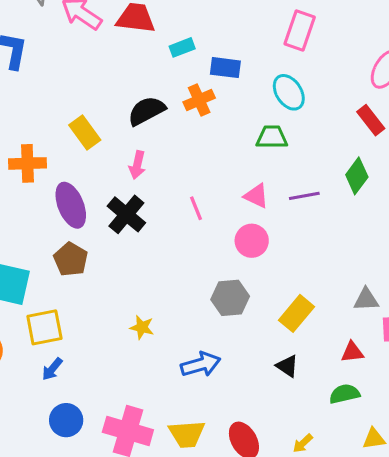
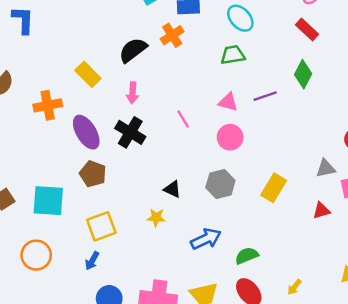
yellow square: (44, 327) -> (101, 226), moved
black triangle: (287, 366) -> (172, 189), moved
green semicircle: (344, 394) -> (247, 256), moved

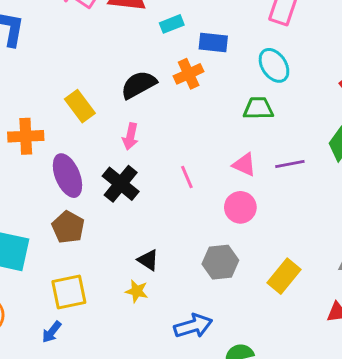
black triangle: (172, 189) -> (148, 260), moved

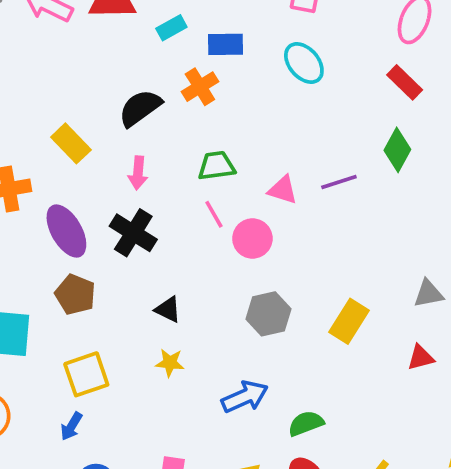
green trapezoid: (258, 108) -> (216, 166), moved
pink circle: (240, 207) -> (252, 238), moved
black triangle: (148, 260) -> (168, 309), moved

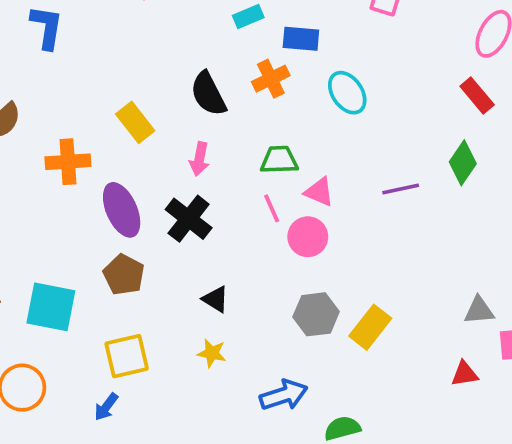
cyan ellipse: (304, 63) -> (347, 93), moved
black semicircle: (140, 108) -> (208, 94), turned -87
pink triangle: (283, 190) -> (319, 192), moved
yellow rectangle: (349, 321) -> (370, 327), moved

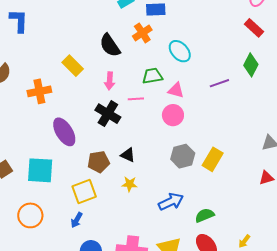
cyan ellipse: (347, 93) -> (180, 51), moved
pink line: (272, 208) -> (136, 99), moved, turned -63
purple ellipse: (122, 210) -> (64, 132), moved
brown pentagon: (124, 275) -> (99, 162), moved, turned -30

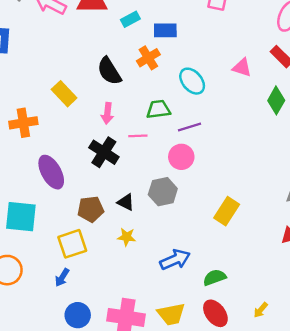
purple line: (219, 83) -> (190, 127), moved
pink triangle: (176, 90) -> (242, 68), moved
gray hexagon: (183, 156) -> (163, 192), moved

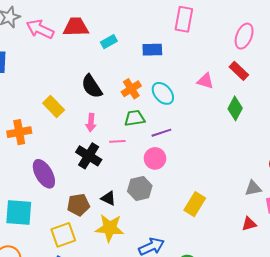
blue rectangle: (165, 30) -> (152, 50), moved
orange cross: (148, 58) -> (131, 89), moved
yellow star: (127, 237) -> (110, 228), size x1.8

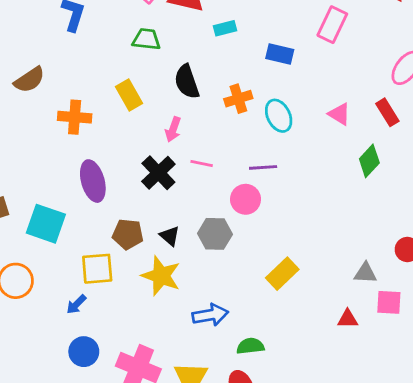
green trapezoid: (135, 118) -> (146, 39), moved

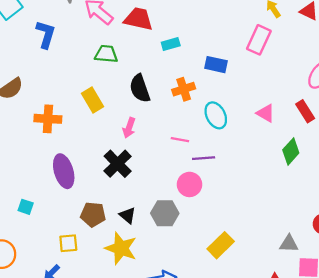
orange cross: (238, 99) -> (184, 89), moved
pink line: (202, 163) -> (180, 140), moved
cyan square: (46, 224) -> (26, 207), size x0.5
yellow square: (97, 269) -> (68, 243), size x0.7

